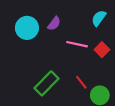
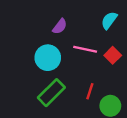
cyan circle: (27, 28) -> (48, 58), moved
red line: (81, 82) -> (90, 91), turned 56

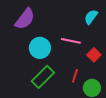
purple semicircle: (60, 26) -> (25, 19), moved, size x1.6
red square: (113, 55) -> (94, 55), moved

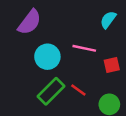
red square: (94, 55) -> (112, 65), turned 32
red line: (75, 76) -> (78, 90), moved, turned -72

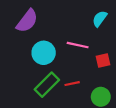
red line: (78, 90) -> (72, 84), turned -48

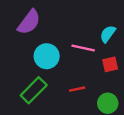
cyan semicircle: (100, 19) -> (108, 34), moved
green rectangle: (47, 85) -> (34, 90), moved

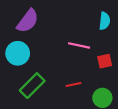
cyan semicircle: (108, 34) -> (105, 21), moved, turned 150
cyan circle: (47, 56) -> (18, 53), moved

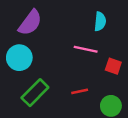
cyan semicircle: (105, 21) -> (100, 21), moved
red square: (105, 61) -> (113, 66), turned 32

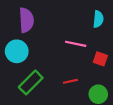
cyan semicircle: (100, 21) -> (98, 19), moved
purple semicircle: (30, 23) -> (26, 20), turned -40

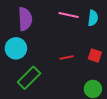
pink line: (76, 44) -> (69, 15), moved
red line: (70, 81) -> (67, 57), moved

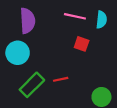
red square: (95, 55) -> (82, 44), moved
red line: (67, 57) -> (61, 79), moved

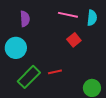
purple semicircle: (27, 21) -> (25, 19), size x0.7
red square: (82, 44) -> (74, 40), turned 32

